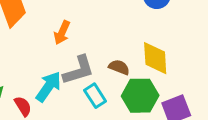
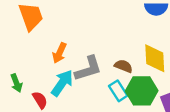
orange arrow: (62, 33) -> (60, 53), moved
cyan rectangle: (95, 96) -> (118, 91), moved

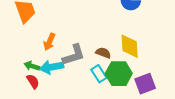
green arrow: (16, 83) -> (32, 66), moved, turned 128
cyan arrow: (62, 83) -> (52, 67), turned -135

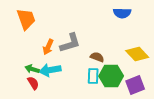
yellow diamond: (130, 46) -> (137, 54), moved, turned -40
gray L-shape: (74, 55) -> (70, 43), moved
cyan rectangle: (99, 74) -> (93, 76), turned 35

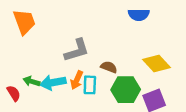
orange arrow: (48, 47) -> (77, 80), moved
cyan rectangle: (93, 76) -> (90, 85), moved
red semicircle: (33, 83) -> (14, 93), moved

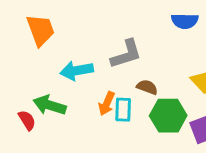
gray L-shape: (77, 50) -> (126, 54), moved
green arrow: (32, 81) -> (50, 105), size x1.5
cyan arrow: (53, 83) -> (77, 71), moved

